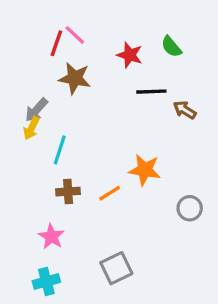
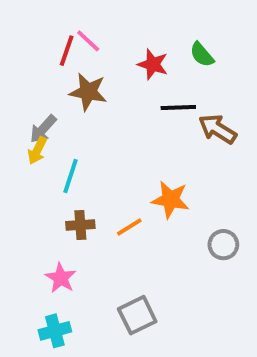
brown arrow: (185, 110) -> (217, 129), size x1.4

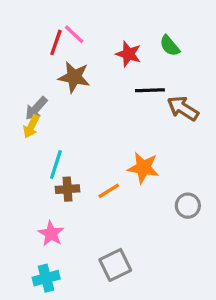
cyan line: (71, 176) -> (56, 164), moved

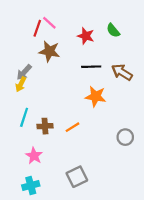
black line: (150, 90) -> (91, 67), moved
cyan line: (56, 164) -> (24, 117), moved
orange star: (143, 168) -> (96, 96), moved

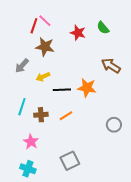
black line: (91, 67) -> (62, 90), moved
yellow arrow: (21, 84) -> (43, 77), moved, turned 40
cyan cross: (31, 185) -> (28, 169), turned 35

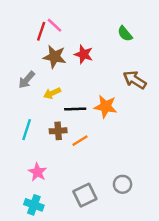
red star: (78, 33) -> (84, 54), moved
brown cross: (41, 115) -> (58, 131), moved
gray circle: (114, 125) -> (123, 184), moved

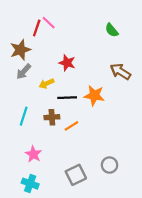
red star: (84, 54) -> (67, 63), moved
brown star: (55, 57) -> (20, 50), moved, turned -30

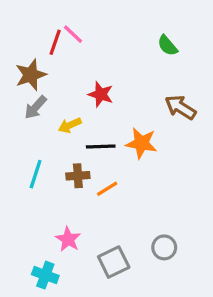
pink star: (33, 154) -> (68, 239), moved

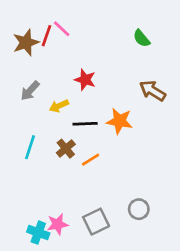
brown star: (31, 75) -> (26, 43), moved
brown cross: (78, 176) -> (66, 149), turned -36
pink star: (68, 239) -> (58, 224), moved, turned 30

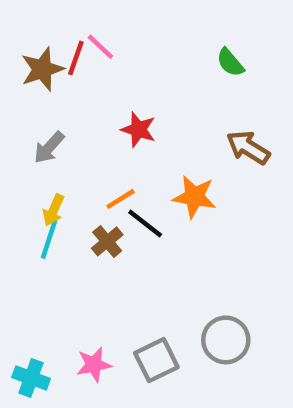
yellow arrow: (59, 106) -> (53, 210), moved, turned -42
black line: (85, 124) -> (145, 224), moved, turned 40
orange line: (91, 160) -> (121, 199), moved
gray circle: (139, 209) -> (226, 340), size x1.4
cyan cross: (38, 233) -> (31, 378), moved

